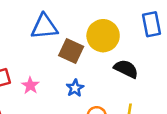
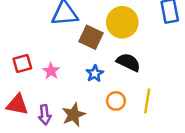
black semicircle: (126, 69) -> (128, 62), moved

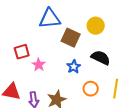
yellow circle: (122, 22) -> (96, 26), size x0.7
red square: (22, 64) -> (22, 52), moved

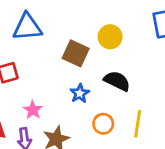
blue triangle: (50, 19) -> (27, 27), moved
pink star: (39, 65) -> (33, 110), moved

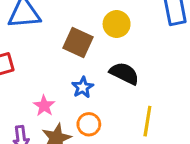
pink star: (33, 110) -> (44, 106), moved
orange circle: (103, 124) -> (89, 124), moved

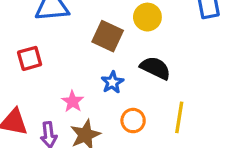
orange circle: (89, 124) -> (133, 121), moved

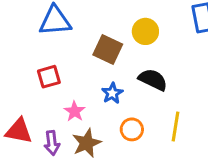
red square: (30, 58) -> (49, 77), moved

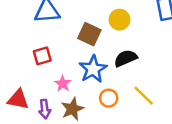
black semicircle: (153, 80) -> (126, 58), turned -50
blue star: (112, 93) -> (93, 69), size x1.6
yellow line: (176, 126) -> (144, 96), turned -55

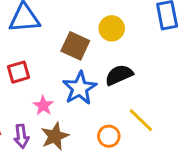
orange circle: (109, 98) -> (109, 136), moved

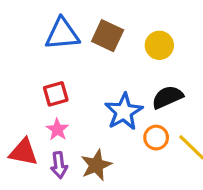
brown square: (75, 46) -> (108, 36), moved
pink star: (43, 106) -> (57, 129), moved
orange circle: (109, 136) -> (156, 138), moved

